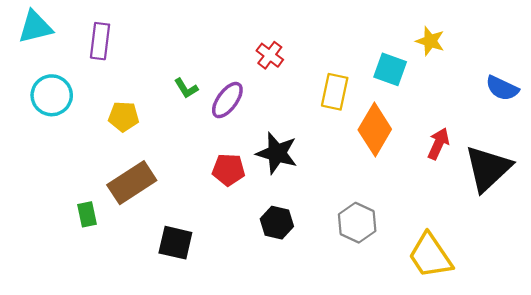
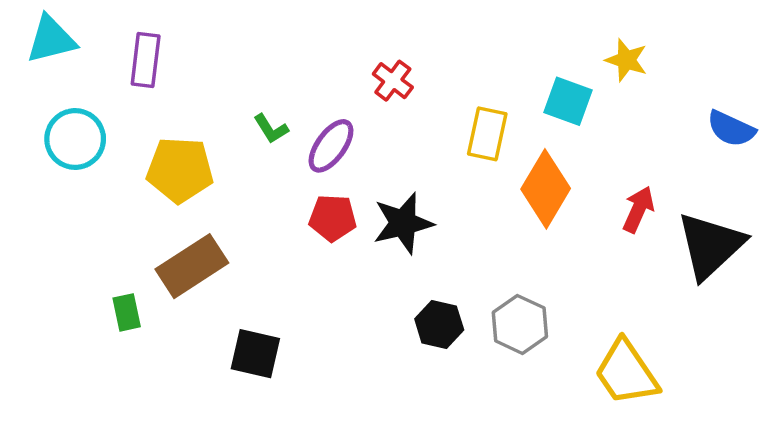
yellow pentagon: (124, 117) -> (180, 170), size x1.5
black star: (277, 153) -> (403, 223), turned -30
red pentagon: (229, 170) -> (333, 218), moved
black hexagon: (277, 223) -> (439, 324), moved

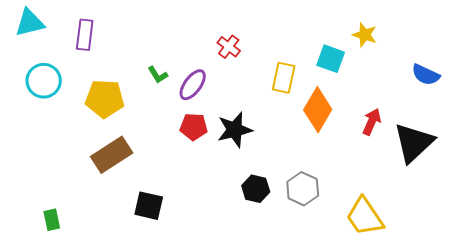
green rectangle: (127, 312) -> (52, 220), moved

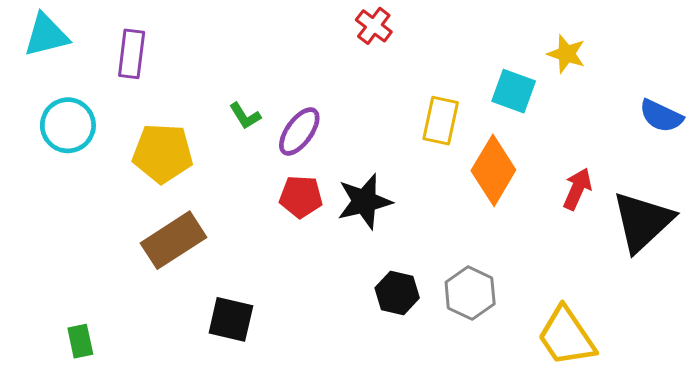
red cross: (229, 47) -> (374, 26), moved

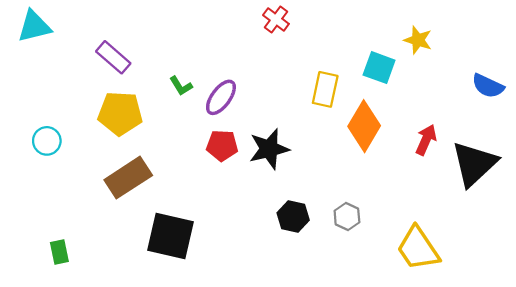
purple rectangle: (132, 54) -> (113, 57), moved, turned -56
cyan circle: (68, 125) -> (47, 141), moved, size x0.7
gray hexagon: (470, 293) -> (347, 217), size x0.7
black square: (231, 319) -> (171, 236), size x1.4

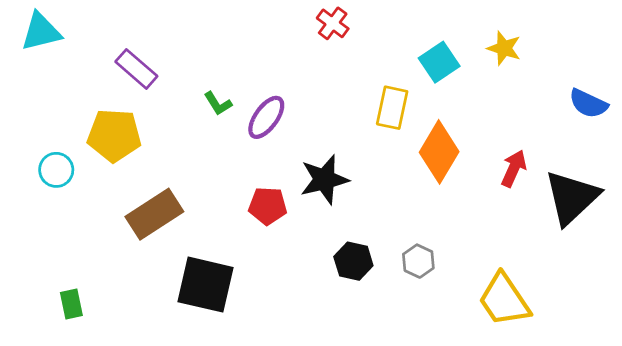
cyan square: (379, 68) -> (439, 62), moved, turned 36
yellow pentagon: (120, 113) -> (114, 135), moved
red pentagon: (222, 145) -> (268, 206), moved

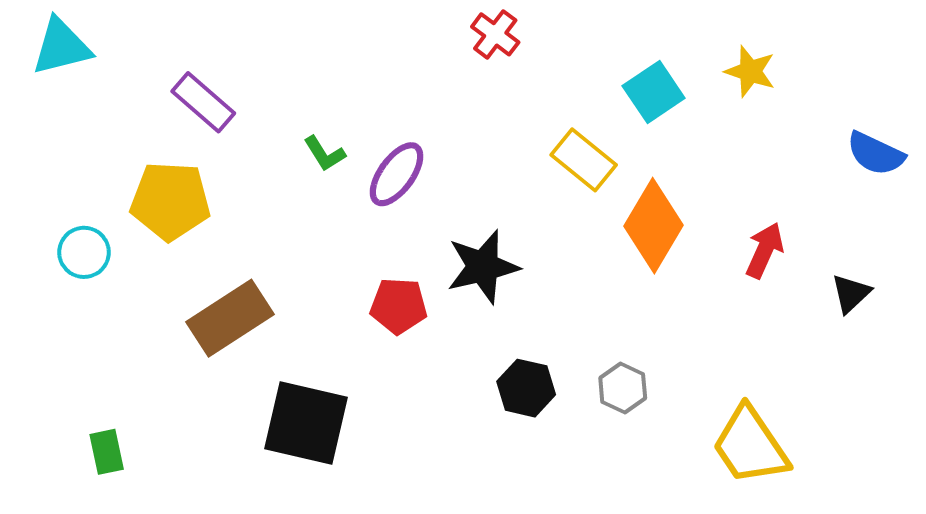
yellow rectangle: (392, 108) -> (584, 160), turned -63
black triangle: (572, 198) -> (851, 293), size x0.5

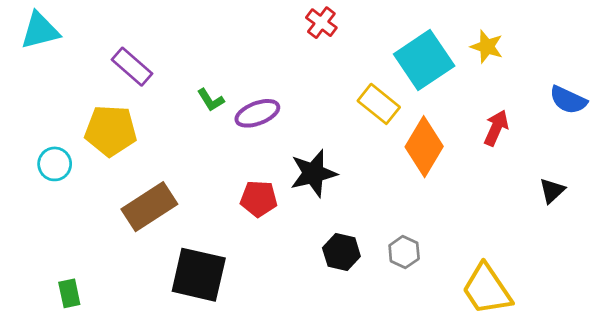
cyan square: (654, 92) -> (424, 60), size x1.5
purple ellipse: (397, 174) -> (257, 113), turned 33
red arrow: (765, 250) -> (496, 128), moved

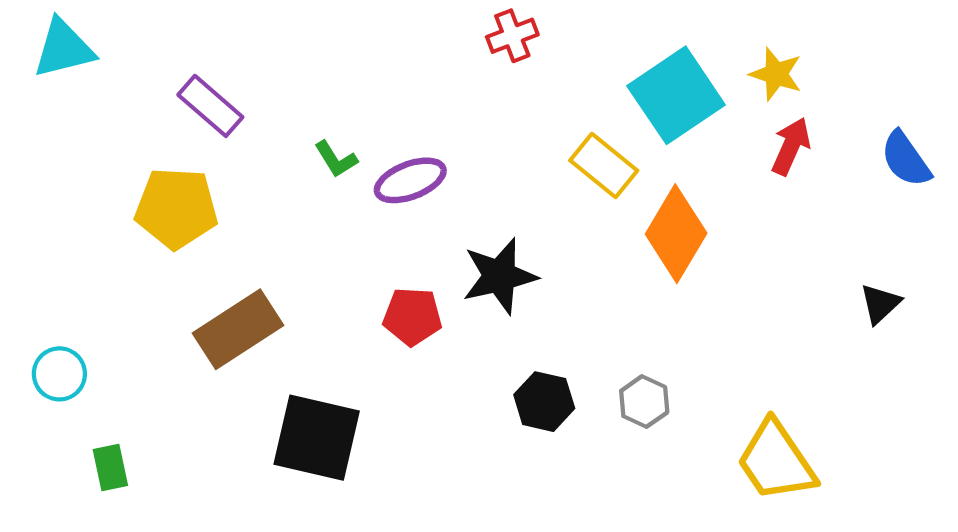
red cross: (321, 23) -> (512, 36), turned 32
blue semicircle: (568, 100) -> (906, 159), turned 30
red arrow: (496, 128) -> (791, 146), moved
cyan circle: (55, 164) -> (59, 374), moved

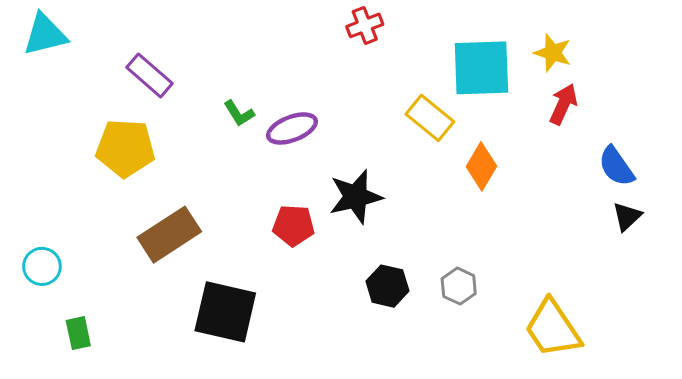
cyan square: (676, 95) -> (481, 68), turned 32
blue semicircle: (906, 159) -> (616, 166), moved
orange diamond: (676, 234) -> (481, 166), size x0.7

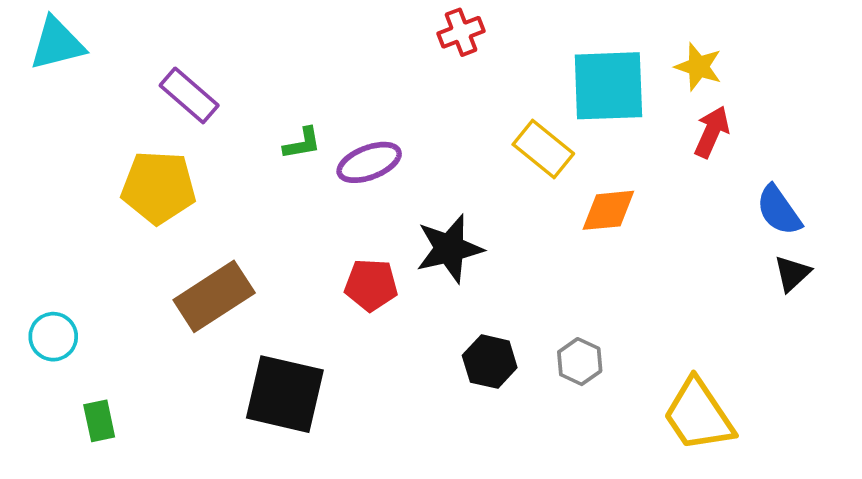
green L-shape: (239, 113) -> (302, 143), turned -68
orange diamond: (481, 166) -> (608, 210), turned 54

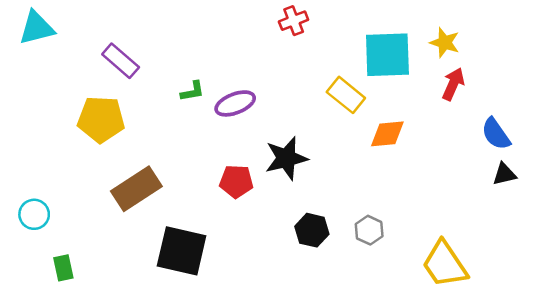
black triangle: (792, 273) -> (504, 174), turned 30

